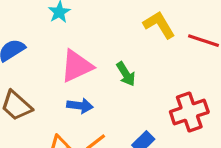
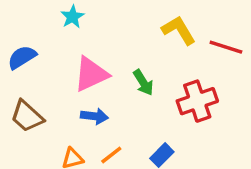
red cross: (189, 112) -> (197, 101), moved

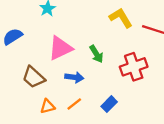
brown trapezoid: (27, 116) -> (34, 77), moved
blue arrow: (94, 116) -> (74, 77), moved

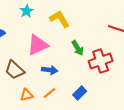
yellow L-shape: (121, 18) -> (60, 19), moved
green arrow: (96, 54) -> (78, 48), moved

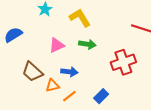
pink triangle: (38, 45) -> (57, 45), size x0.7
green arrow: (78, 48) -> (87, 44), moved, turned -49
orange triangle: (27, 95) -> (52, 86), moved

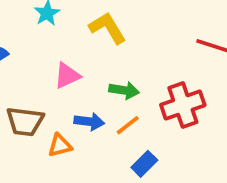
green arrow: (87, 44) -> (124, 90), moved
brown trapezoid: (32, 72) -> (25, 122), turned -35
orange line: (69, 96) -> (128, 125), moved

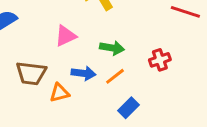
red cross: (183, 105) -> (160, 60), size x0.6

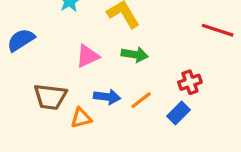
green arrow: (112, 48) -> (135, 55), moved
blue rectangle: (128, 108) -> (179, 113), moved

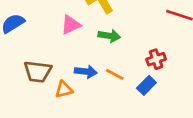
pink triangle: (88, 56) -> (71, 25), moved
orange line: (141, 100) -> (115, 74), turned 66

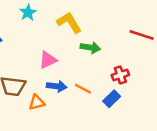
pink triangle: (71, 25) -> (48, 60), moved
green arrow: (109, 36) -> (90, 48), moved

